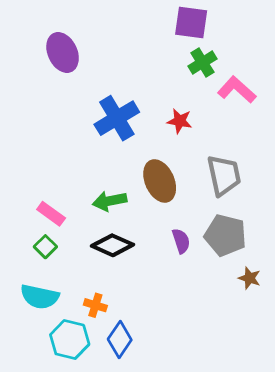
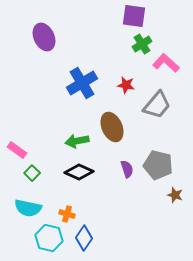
gray trapezoid: (224, 175) -> (157, 105), moved, turned 52
pink rectangle: (51, 214) -> (17, 150), moved

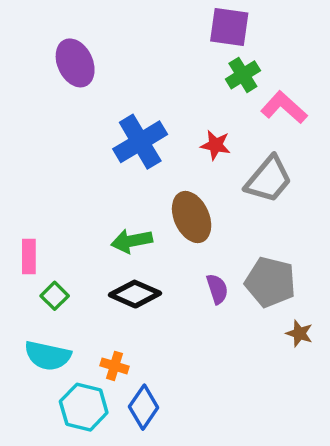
pink rectangle: (17, 150) -> (29, 256), turned 54

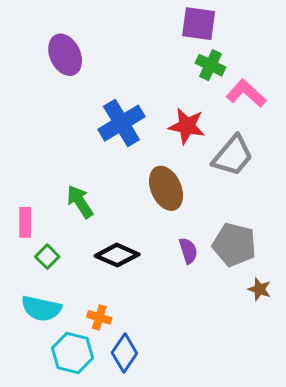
green cross: (243, 75) -> (211, 65), turned -32
red star: (216, 145) -> (187, 126), size x1.4
green arrow: (132, 241) -> (80, 202), moved, turned 68

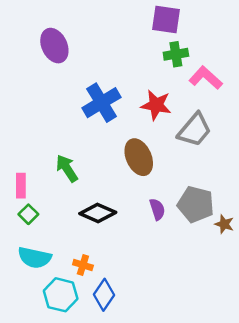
green cross: (211, 65) -> (176, 54), turned -35
green square: (47, 257) -> (28, 214), moved
brown star: (259, 289) -> (224, 224), moved

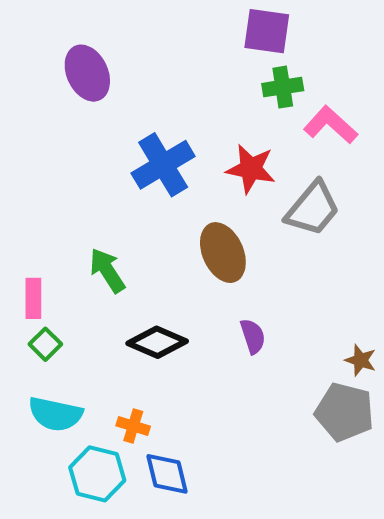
gray pentagon: (196, 204) -> (345, 412), moved
blue diamond: (104, 295) -> (167, 474), turned -48

